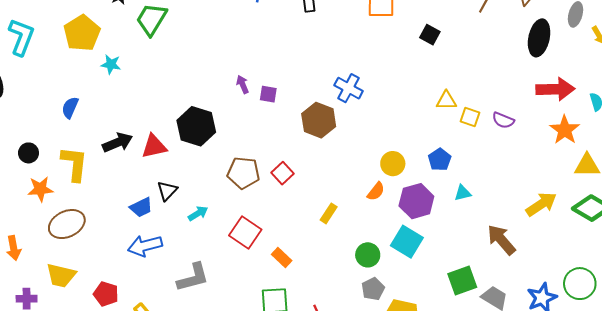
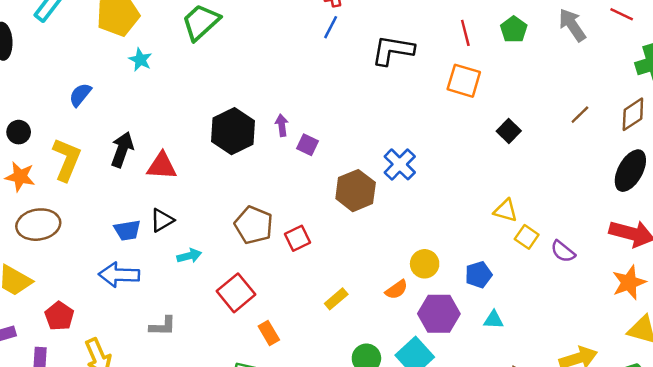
black hexagon: (196, 126) -> (233, 131), moved
black arrow: (118, 142) -> (122, 150), turned -64
gray L-shape: (193, 277) -> (163, 326), size x0.7

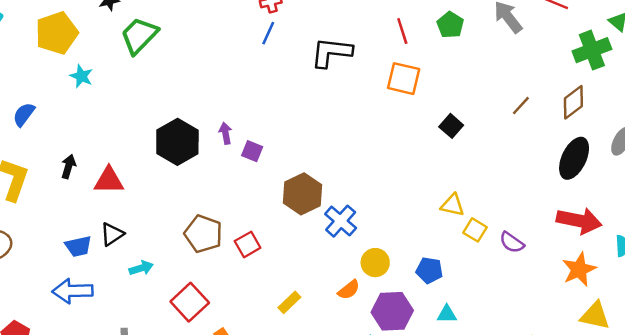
black arrow: (122, 150) -> (69, 166), size x0.7
blue cross: (400, 164) -> (341, 221), moved
blue pentagon: (479, 275) -> (429, 270), turned 30

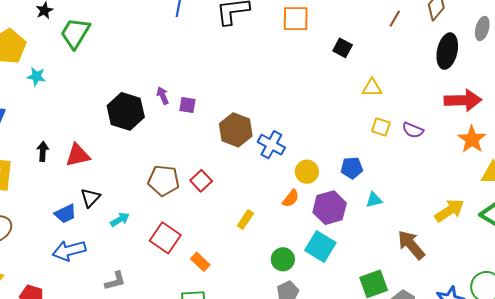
yellow triangle: (453, 205) -> (372, 88), moved

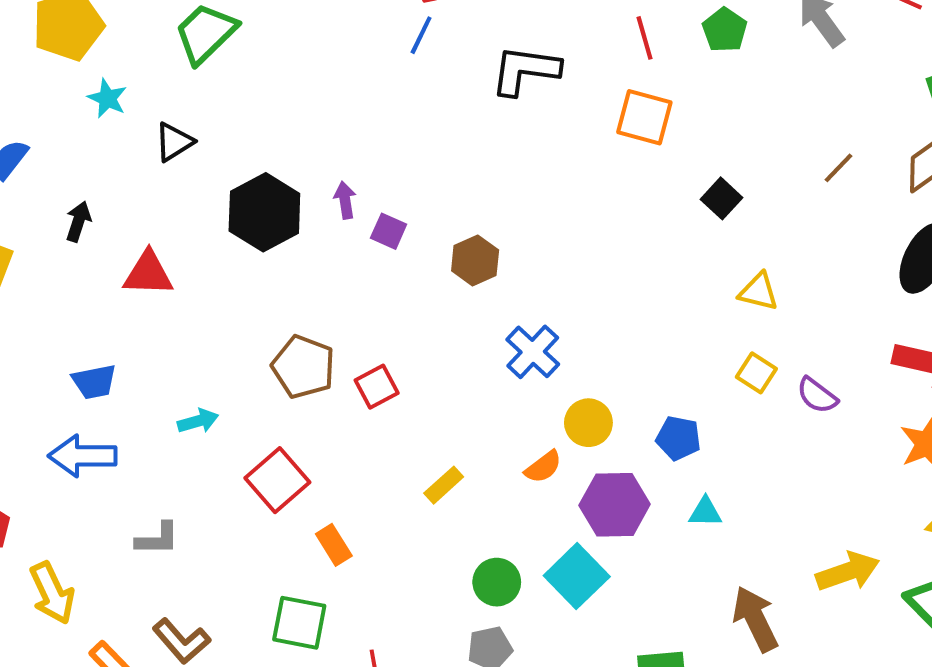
brown hexagon: (236, 130) -> (475, 260), moved, size x0.7
black arrow: (43, 151) -> (78, 221), moved
black triangle: (90, 198) -> (174, 142), moved

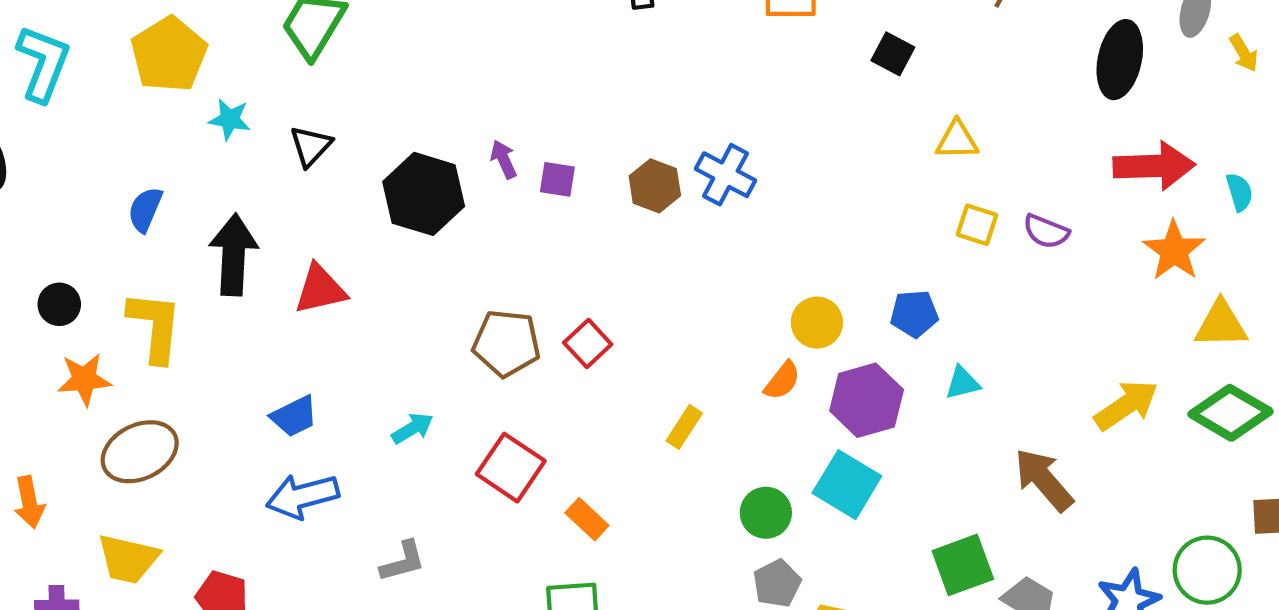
black arrow: (78, 221) -> (234, 255), size x1.8
blue cross: (533, 352) -> (725, 175), moved

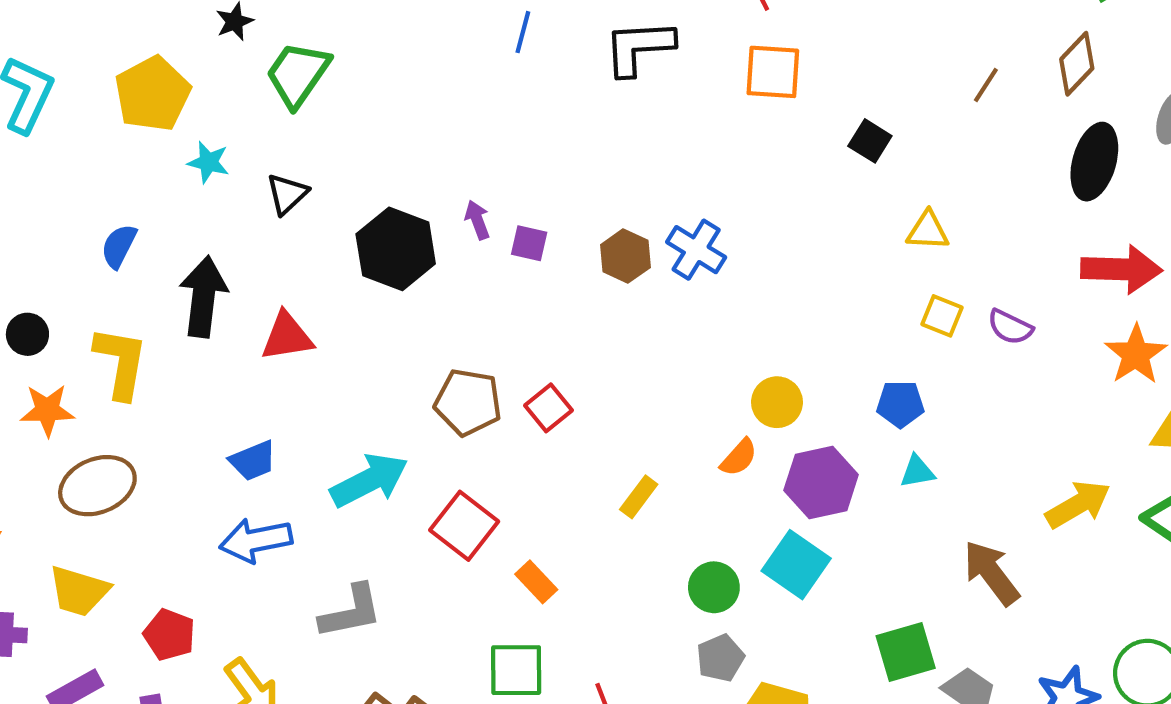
blue pentagon: (914, 314) -> (900, 404), moved
cyan arrow: (412, 428) -> (369, 480), size x1.8
gray L-shape: (403, 561) -> (351, 612), size x1.4

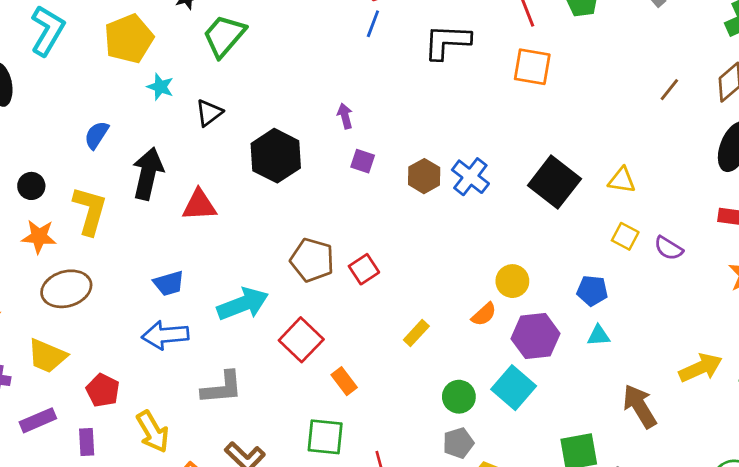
black square: (870, 141) -> (554, 182), moved, size x1.8
purple arrow: (477, 220) -> (345, 116), moved

